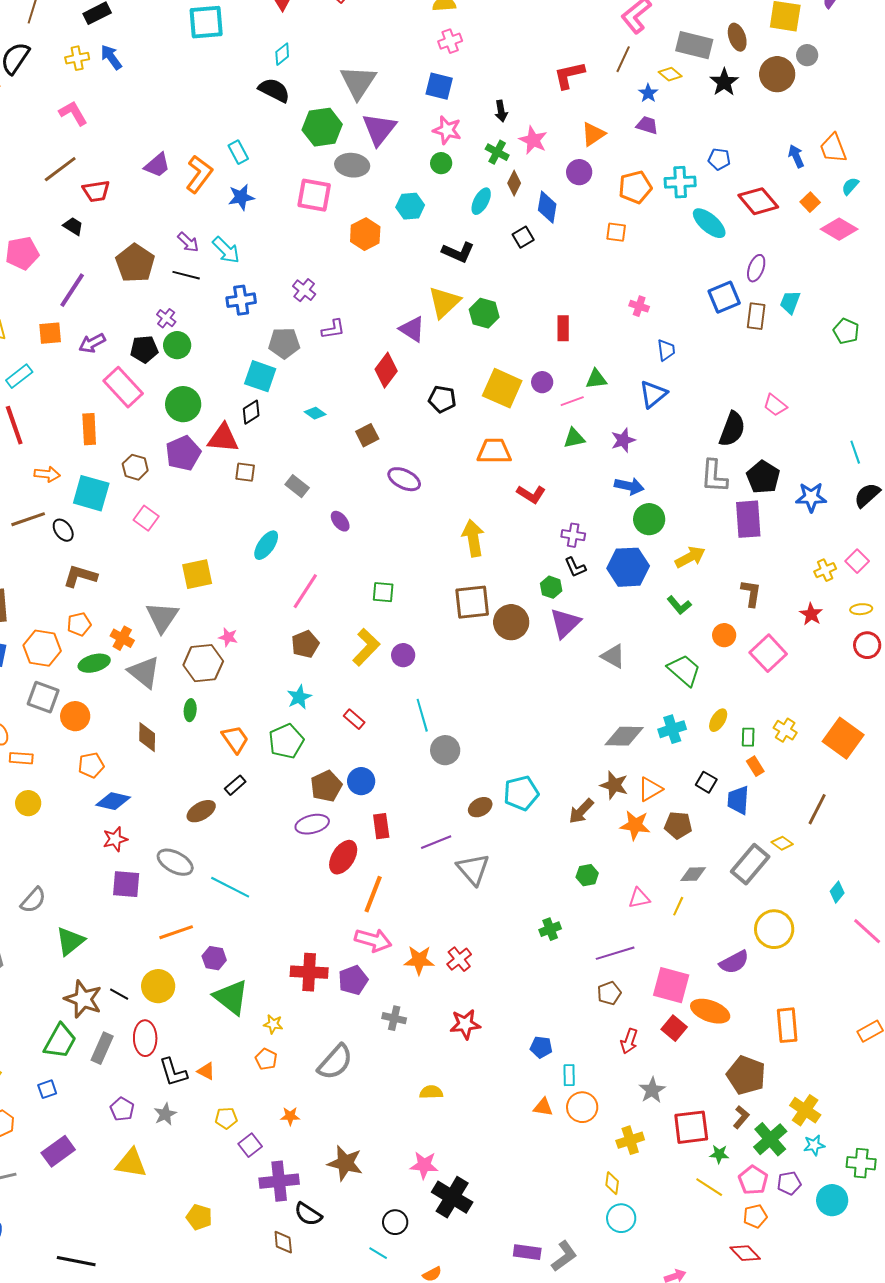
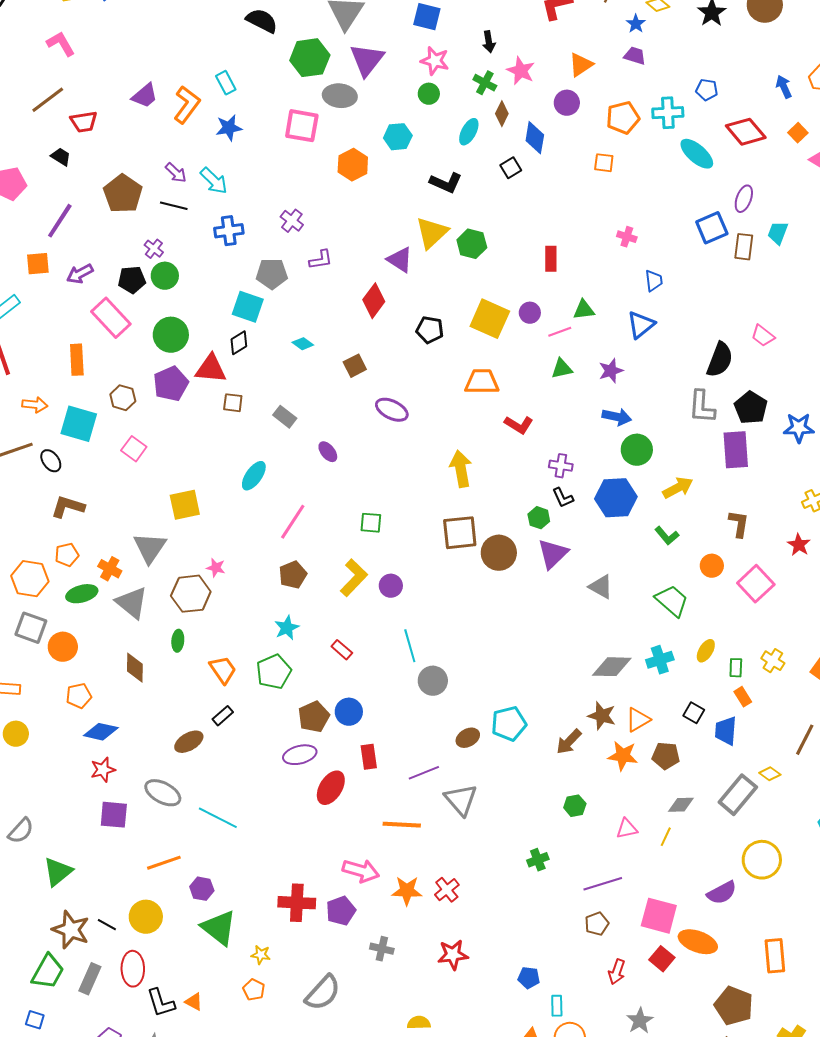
orange line: (373, 894) -> (402, 825), moved, turned 72
blue square: (47, 1089) -> (35, 1020), turned 36

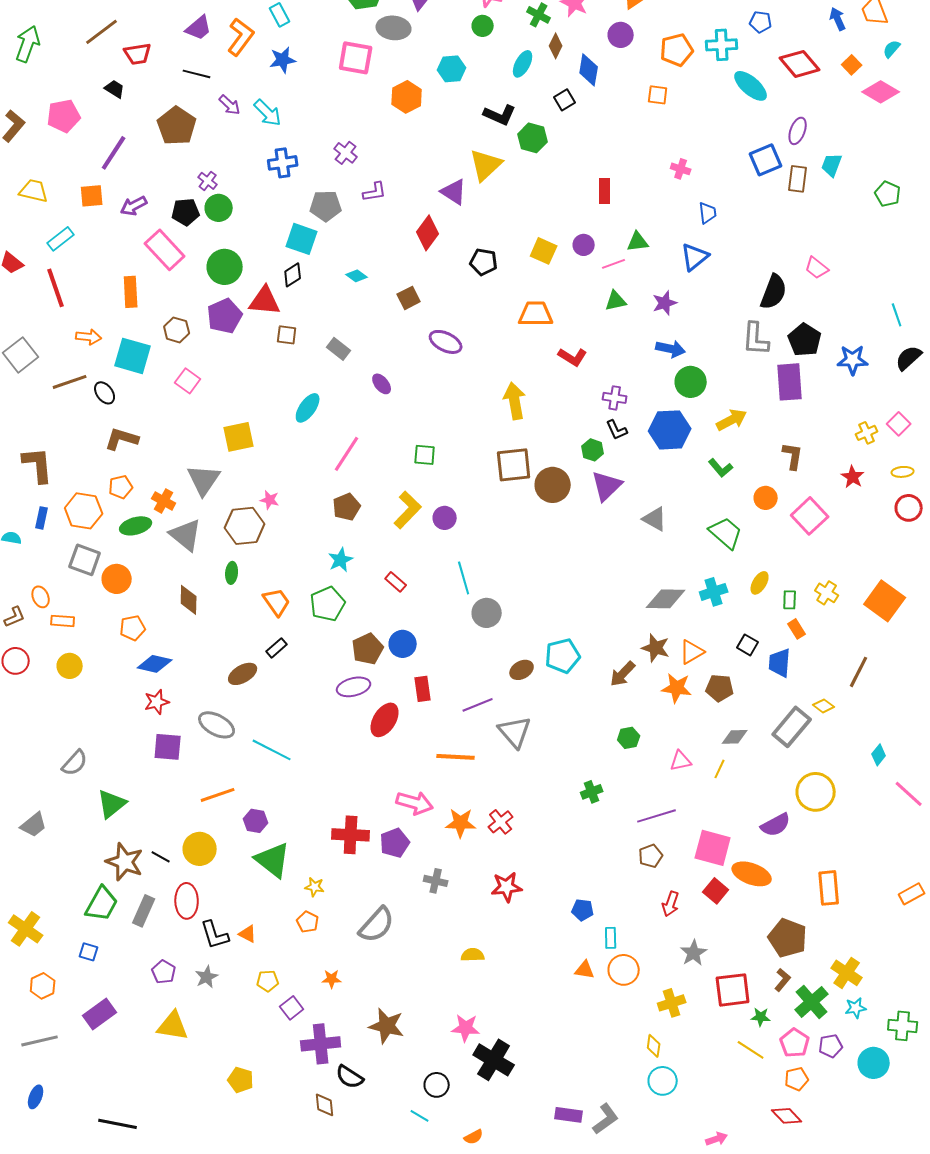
black line: (174, 206) -> (197, 74), moved
green hexagon: (472, 244) -> (533, 138), moved
yellow square: (490, 319) -> (544, 251), size x0.7

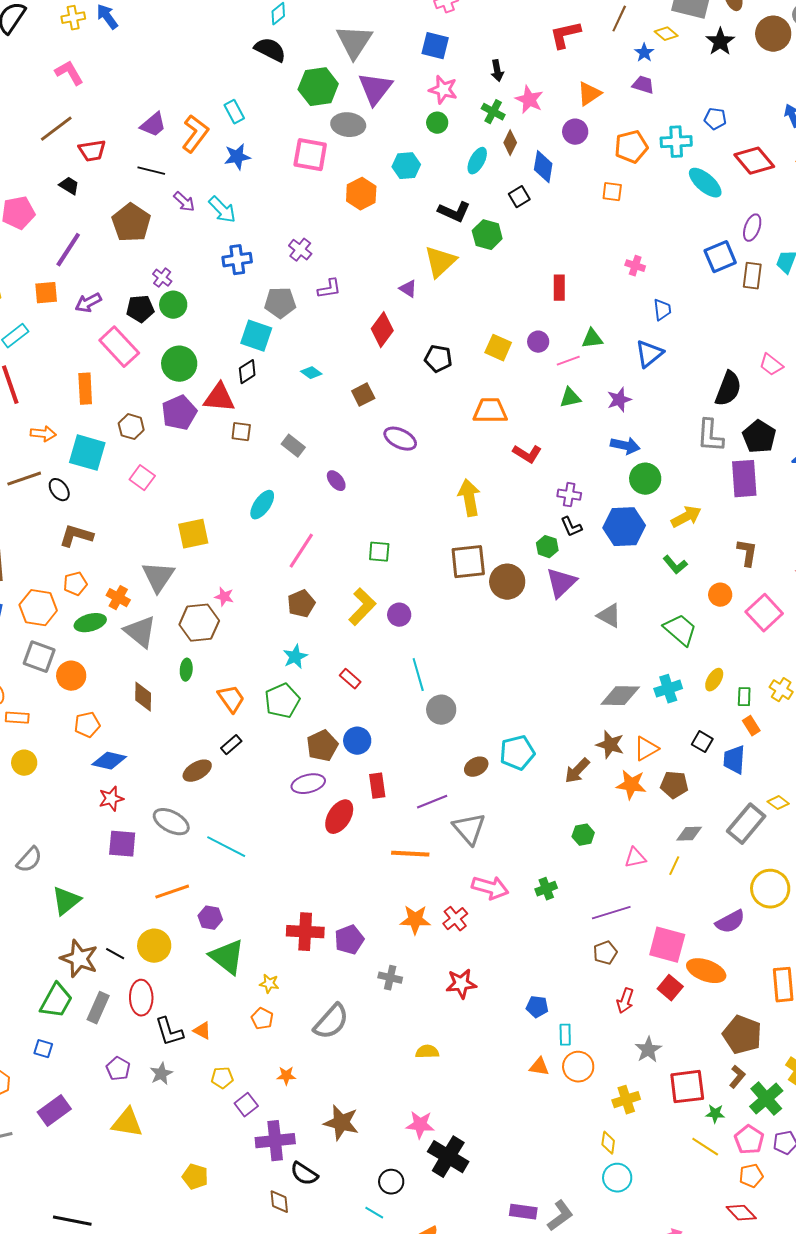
purple triangle: (454, 192) -> (408, 289), size x0.7
pink arrow: (415, 803) -> (490, 888), moved

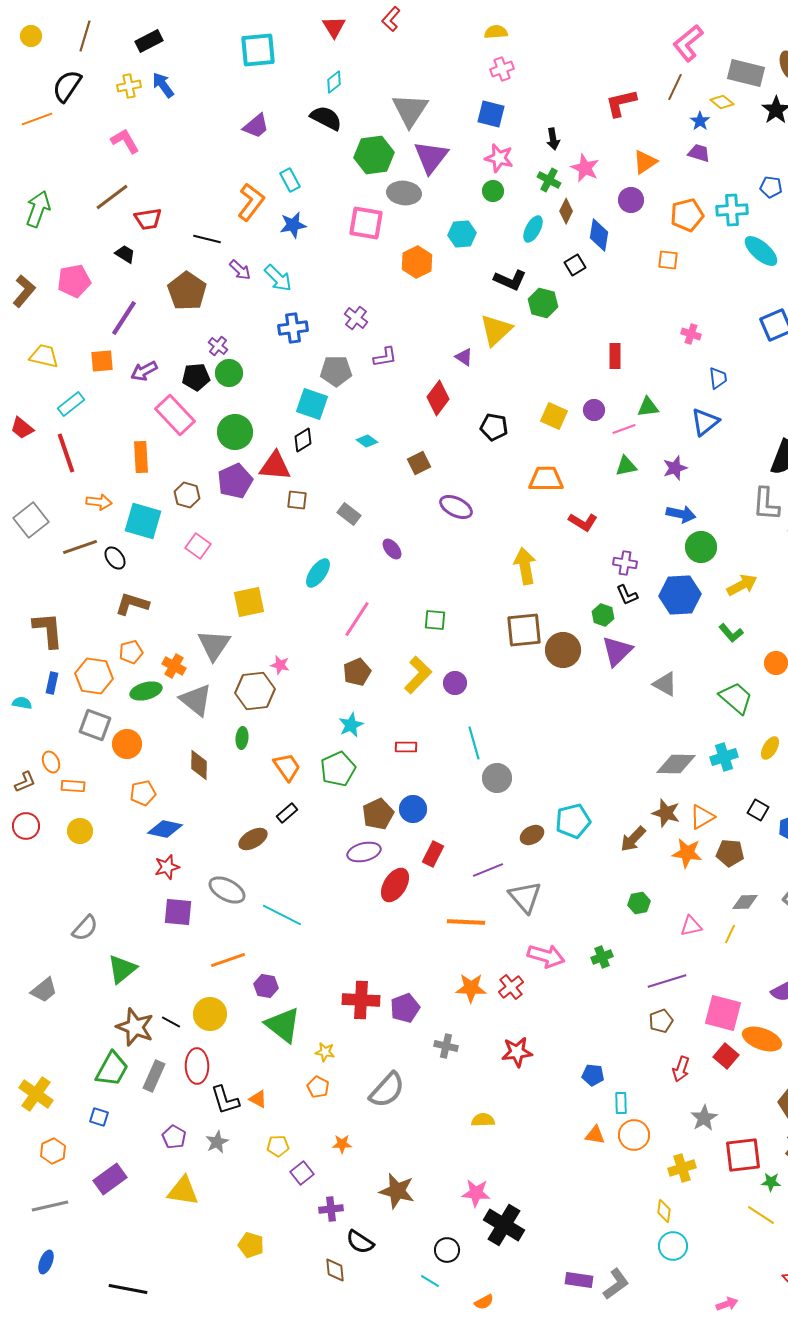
purple trapezoid: (153, 125) -> (256, 126), moved
red rectangle: (350, 679) -> (406, 747), turned -40
red rectangle: (377, 786) -> (433, 854), turned 35
purple cross: (275, 1141) -> (331, 1209), size x0.6

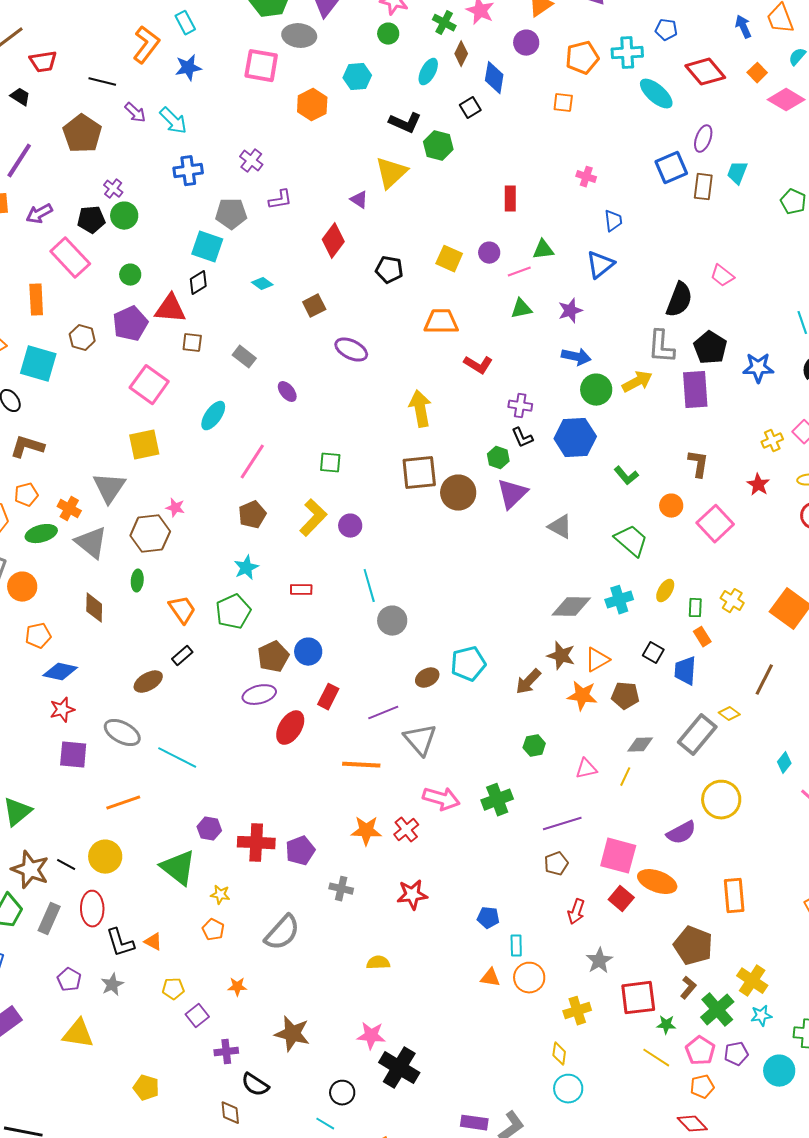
green circle: (235, 432) -> (130, 275), size x0.6
pink square: (198, 546) -> (149, 385), moved, size x1.5
yellow arrow: (742, 585) -> (637, 382), moved
green cross: (602, 957) -> (497, 800), size x1.4
purple hexagon: (266, 986) -> (209, 829), moved

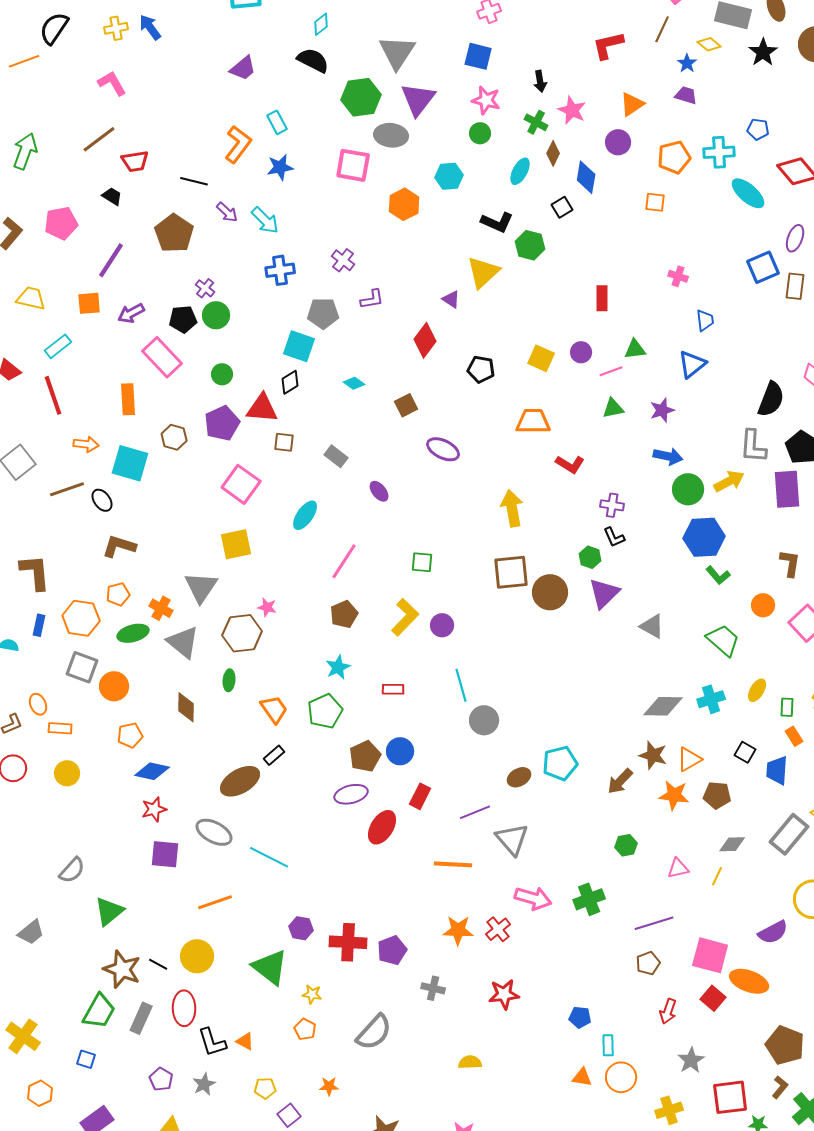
blue hexagon: (575, 438) -> (704, 537), moved
brown ellipse: (148, 682) -> (240, 781), size x1.4

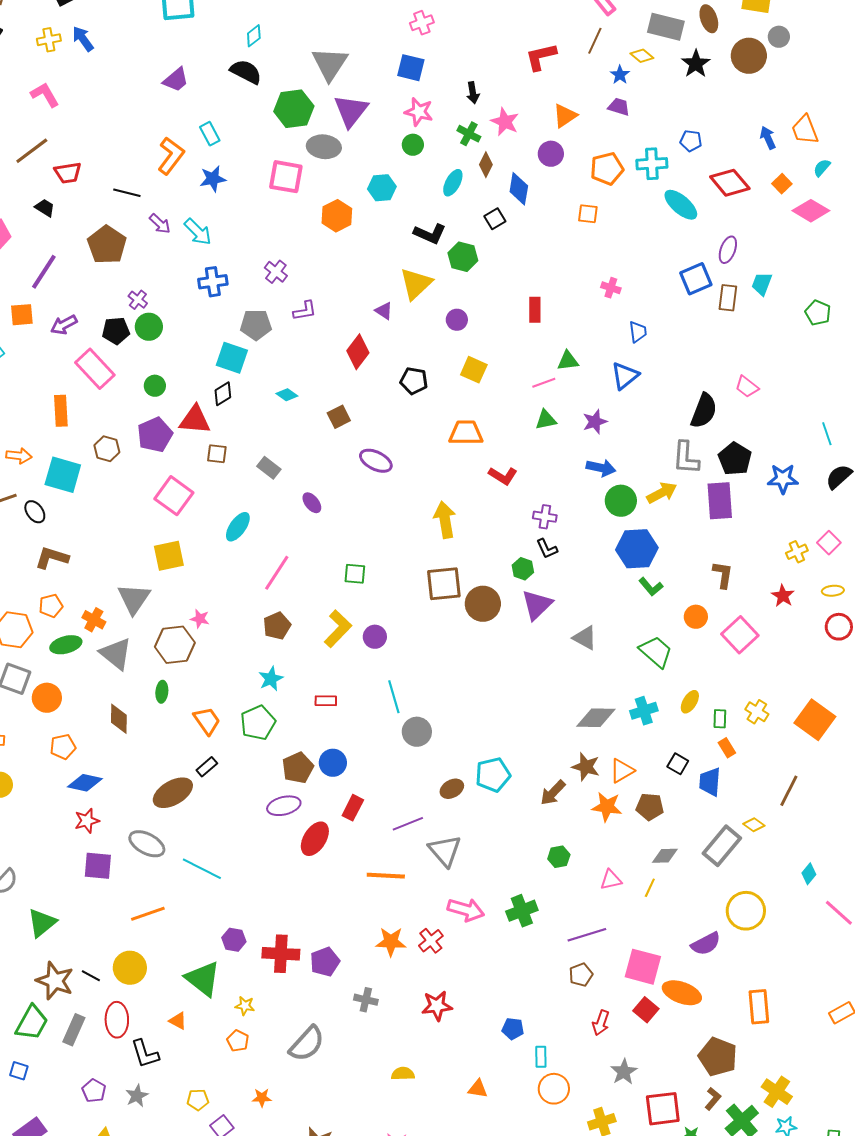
purple circle: (581, 352) -> (457, 320), moved
orange triangle: (245, 1041) -> (178, 1021), moved
orange triangle: (582, 1077) -> (478, 1089), moved

